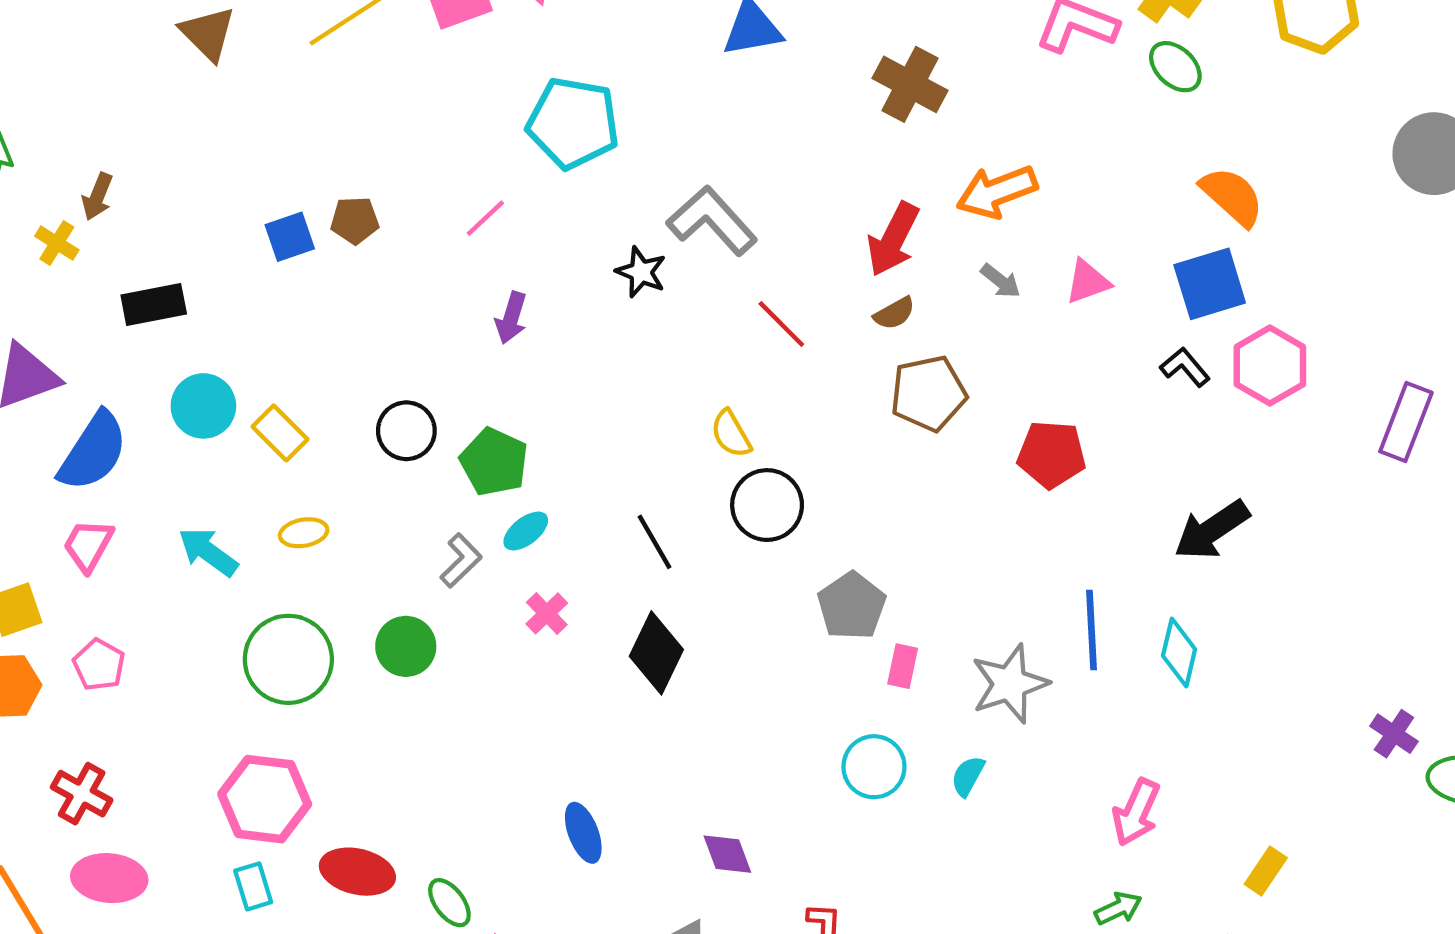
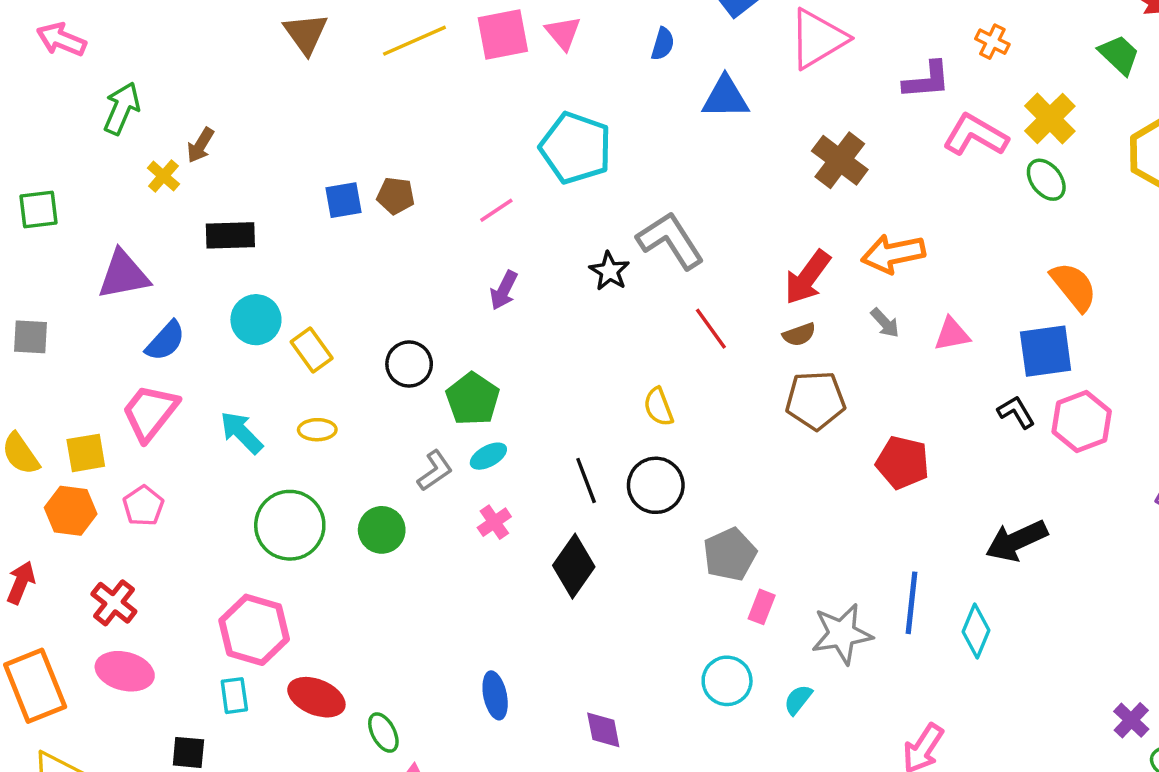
blue semicircle: (93, 451) -> (165, 341), size x0.7
black circle: (767, 505) -> (656, 485), moved
pink trapezoid: (88, 545) -> (150, 412), size x1.4

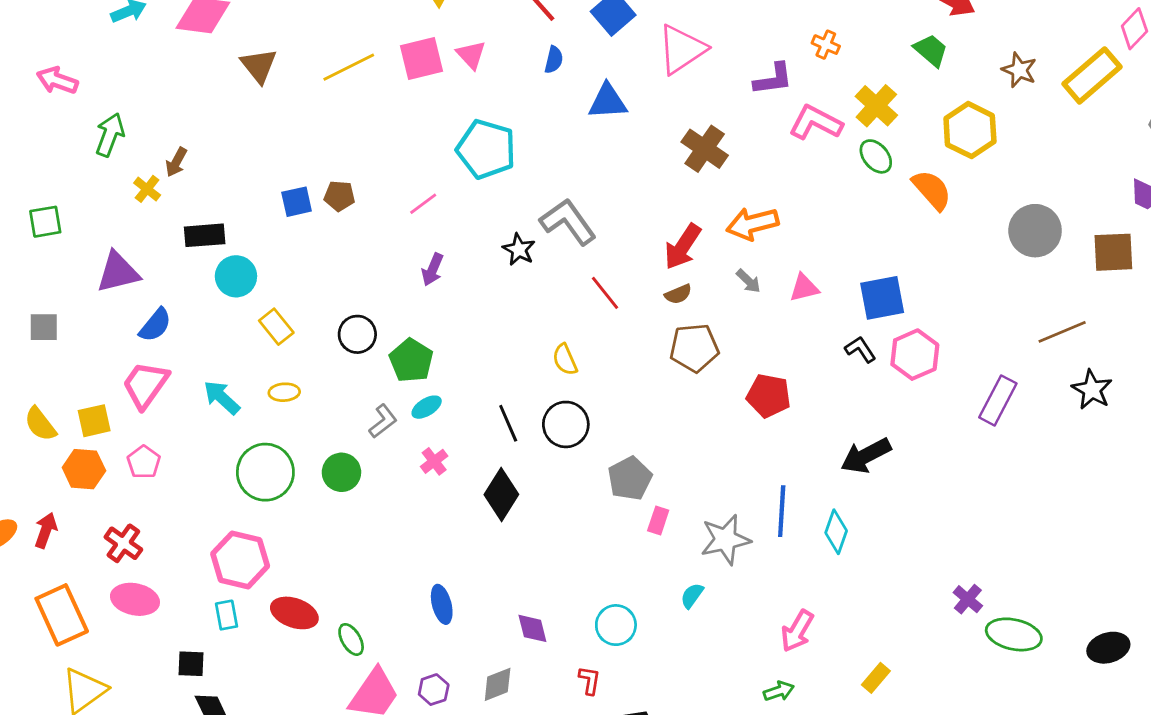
orange semicircle: (1074, 287) -> (932, 190), moved
cyan circle: (256, 320) -> (236, 276), moved
cyan circle: (727, 681) -> (616, 625), moved

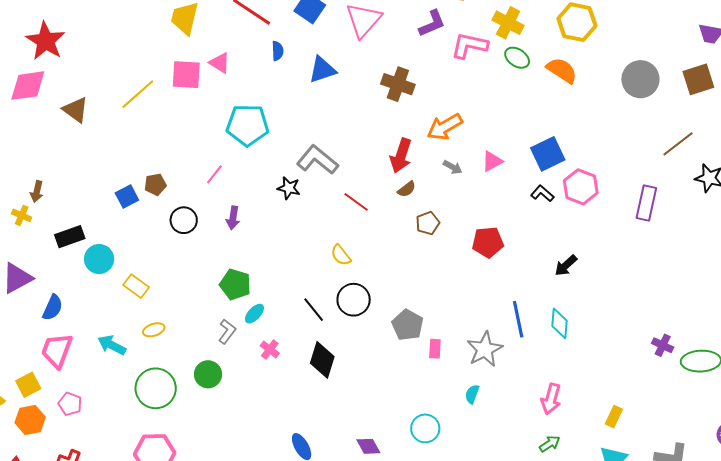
pink square: (421, 59) -> (186, 75), turned 32
black circle: (357, 334) -> (184, 220), moved
brown pentagon: (694, 348) -> (428, 223), size x0.7
black arrow: (866, 456) -> (566, 265), size x0.7

